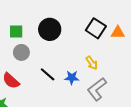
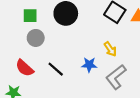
black line: (48, 74) -> (56, 69), moved

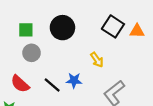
yellow arrow: (110, 49) -> (97, 60), moved
blue star: (89, 65) -> (74, 80), moved

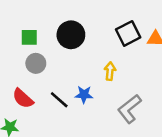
black square: (113, 26) -> (128, 33), turned 30
yellow arrow: (97, 60) -> (110, 71), turned -140

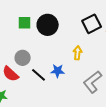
green square: (29, 37) -> (25, 23), moved
gray circle: (36, 63) -> (23, 58), moved

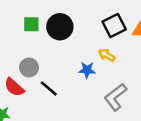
yellow arrow: (78, 53) -> (107, 55), moved, turned -64
blue star: (58, 71) -> (87, 70), moved

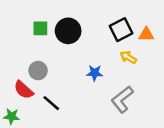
yellow arrow: (107, 55) -> (128, 57), moved
black line: (49, 88) -> (51, 103), moved

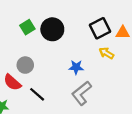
green square: (40, 28) -> (27, 27), turned -32
gray L-shape: (122, 99) -> (82, 93), moved

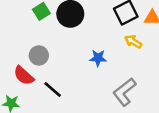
gray L-shape: (82, 93) -> (124, 92), moved

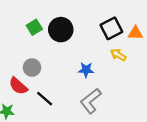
gray L-shape: (124, 92) -> (91, 101), moved

